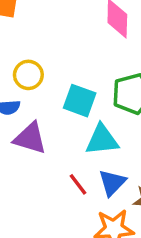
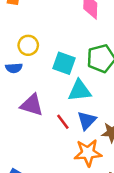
purple triangle: (30, 138) -> (32, 105), moved

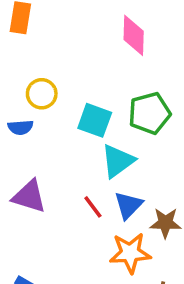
cyan triangle: (80, 91) -> (118, 161), turned -30
purple triangle: (32, 105) -> (29, 196), moved

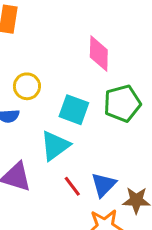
pink diamond: (134, 35) -> (99, 54), moved
cyan triangle: (118, 161) -> (55, 146), moved

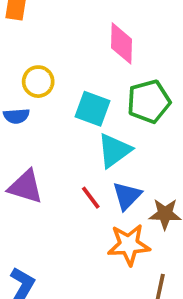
cyan triangle: (55, 146) -> (114, 150), moved

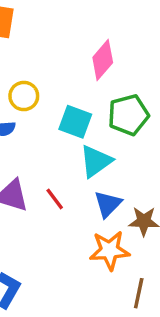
pink diamond: (122, 43) -> (103, 60), turned 39
red line: (91, 198) -> (55, 199), moved

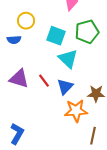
cyan triangle: (96, 161) -> (68, 59), turned -40
blue triangle: (108, 204) -> (65, 87), moved

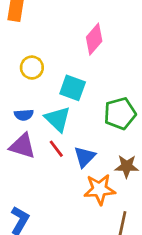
green pentagon: (87, 32) -> (120, 114), moved
blue semicircle: (14, 40) -> (24, 115), moved
cyan triangle: (68, 59) -> (58, 119), moved

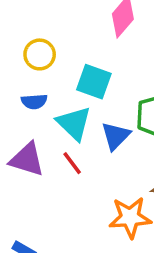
blue semicircle: (24, 115) -> (34, 102), moved
blue triangle: (85, 157) -> (116, 136), moved

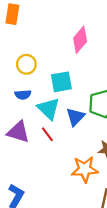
cyan square: (94, 82) -> (61, 82), turned -30

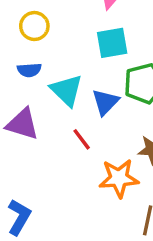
cyan square: (61, 82) -> (112, 43), moved
red line: (47, 134) -> (82, 139), moved

